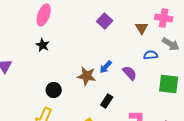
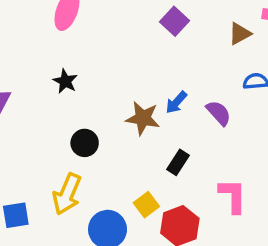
brown triangle: (142, 28) -> (240, 34), turned 32
black star: (43, 45) -> (65, 81), moved

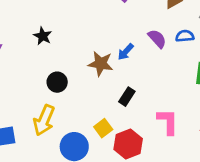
purple semicircle: (219, 113) -> (157, 39), moved

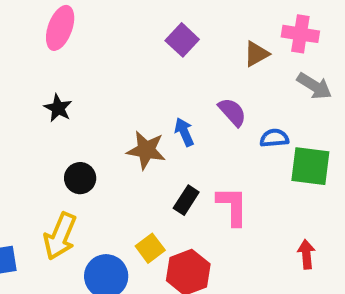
blue semicircle: (185, 36) -> (274, 138), moved
blue arrow: (126, 52) -> (184, 132), turned 114
pink L-shape: (168, 122) -> (232, 206), moved

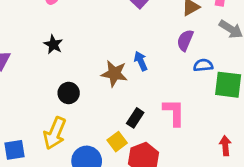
purple semicircle: (232, 112) -> (185, 40), moved, turned -115
black rectangle: (186, 200) -> (135, 118), moved

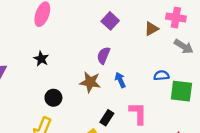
purple semicircle: (185, 40) -> (104, 55), moved
blue arrow: (141, 61) -> (120, 80), moved

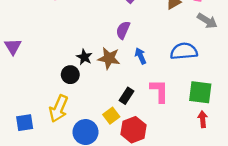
black star: (41, 59) -> (84, 57), moved
blue semicircle: (161, 75) -> (184, 51), size x1.6
green square: (181, 91) -> (200, 92), moved

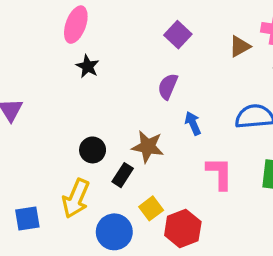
black star: (84, 57) -> (88, 66), moved
brown star: (109, 58) -> (148, 147), moved
black rectangle: (126, 96) -> (123, 175), moved

